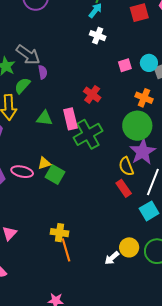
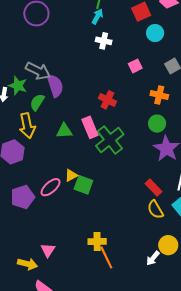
cyan circle: (149, 63) -> (155, 33), moved
purple semicircle: (43, 72) -> (55, 86), size x1.6
green circle: (137, 126) -> (157, 124), size x0.6
yellow semicircle: (126, 166) -> (155, 210), moved
pink ellipse: (22, 172) -> (51, 187), turned -45

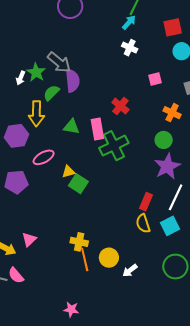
pink ellipse: (51, 187) -> (44, 157), moved
red rectangle: (153, 188) -> (146, 202), turned 54
yellow circle: (168, 245) -> (109, 258), moved

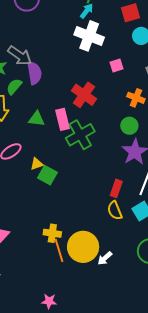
white cross: (130, 48) -> (89, 36), size x1.8
red cross: (120, 106) -> (84, 95), size x1.4
yellow circle: (109, 258) -> (83, 247), size x1.6

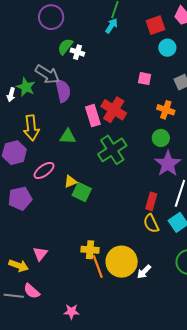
white cross: (89, 36) -> (77, 52), moved, size x0.5
pink square: (117, 65) -> (145, 79), turned 32
green semicircle: (14, 86) -> (65, 47), moved
pink rectangle: (62, 119) -> (93, 116), moved
pink star: (49, 301) -> (71, 312), moved

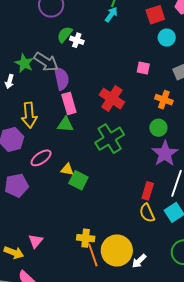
green star: (26, 87) -> (24, 63), moved
pink rectangle: (93, 116) -> (69, 103), moved
yellow triangle: (70, 181) -> (67, 169), turned 32

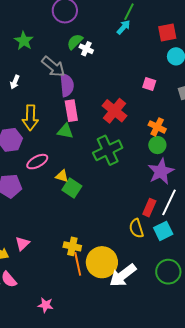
green star: (24, 63) -> (24, 41), moved
orange cross: (164, 100) -> (157, 127), moved
red rectangle: (148, 191) -> (149, 208), moved
white arrow: (139, 261) -> (123, 275), size x1.8

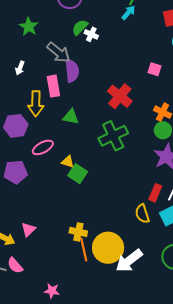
pink rectangle: (71, 111) -> (53, 86), moved

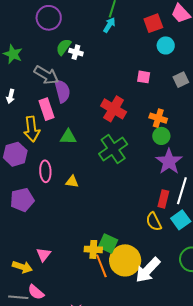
pink ellipse: (43, 147) -> (45, 171), turned -55
green square: (78, 174) -> (108, 244), moved

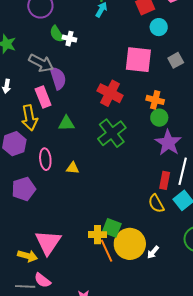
green semicircle: (64, 47) -> (57, 34), turned -66
pink square: (144, 77) -> (138, 60), size x2.0
pink triangle: (44, 255) -> (48, 242), size x1.8
white arrow: (148, 270) -> (153, 252), size x0.5

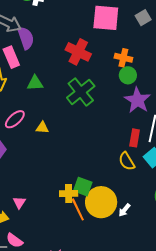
pink ellipse: (45, 159) -> (15, 119), turned 55
pink triangle: (48, 242) -> (19, 202), size x0.5

